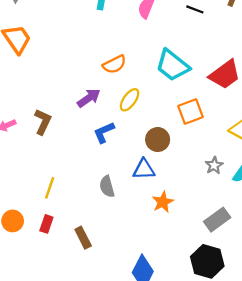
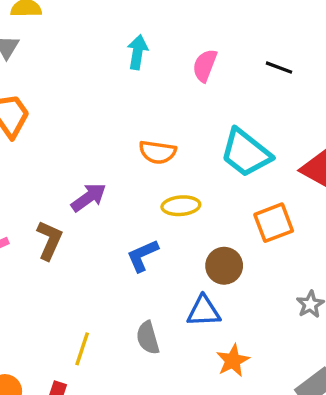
orange semicircle: (114, 64) -> (158, 152), turned 35
purple arrow: (89, 98) -> (89, 197), moved
yellow ellipse: (130, 100) -> (181, 206), turned 50
yellow line: (50, 188) -> (82, 349), moved

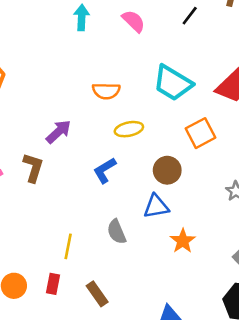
pink semicircle: (205, 65) -> (134, 21), turned 120
black line: (279, 68) -> (190, 16), turned -66

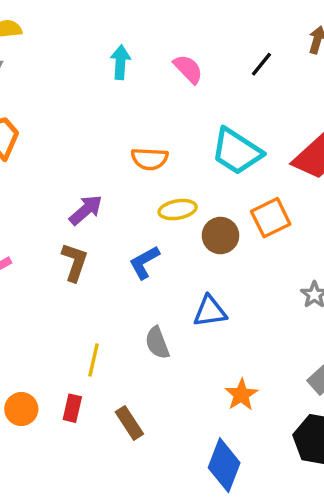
brown L-shape: (33, 168) -> (75, 262), moved
brown circle: (167, 170) -> (220, 236), moved
orange star: (183, 241) -> (241, 395), moved

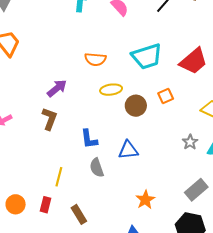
cyan trapezoid: (237, 151) -> (147, 56), turned -52
orange square: (271, 218) -> (166, 96), size x0.7
blue L-shape: (144, 262) -> (89, 139), moved, turned -70

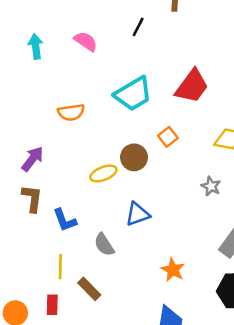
yellow ellipse: (111, 90) -> (103, 174), moved
blue L-shape: (89, 139) -> (65, 220), moved
brown rectangle: (79, 214) -> (89, 289), moved

